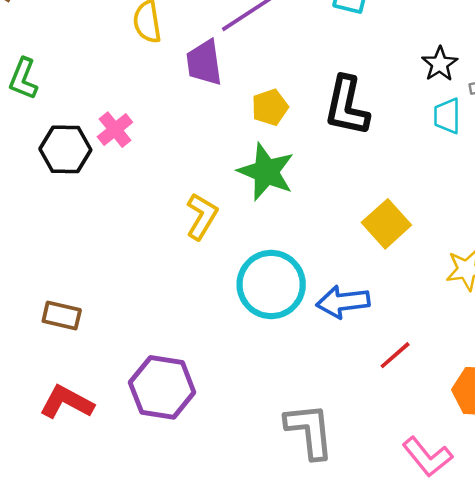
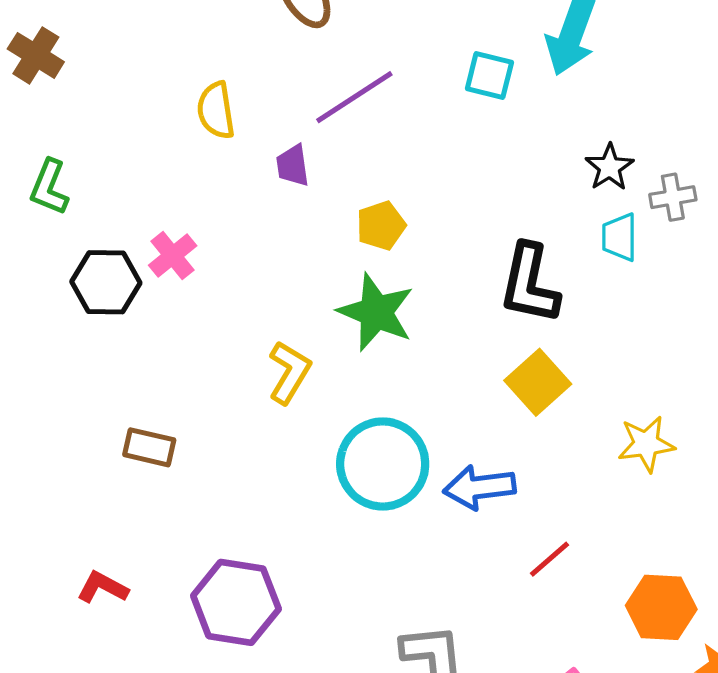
purple trapezoid: (204, 63) -> (293, 165), size x0.7
black L-shape: (347, 106) -> (529, 284), moved
brown rectangle: (62, 315) -> (149, 447), moved
red L-shape: (67, 402) -> (103, 587), moved, size x0.7

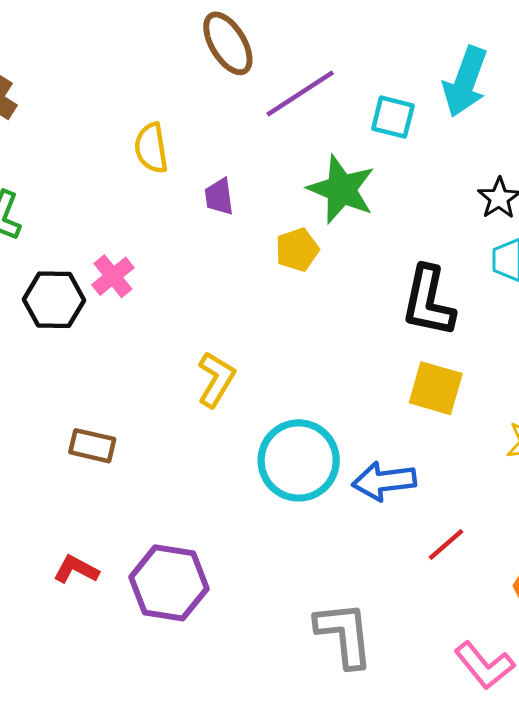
purple line: (354, 97) -> (300, 93), moved
green star: (376, 312) -> (341, 189), moved
yellow square: (538, 382) -> (436, 388), turned -32
red L-shape: (103, 587) -> (76, 570), moved

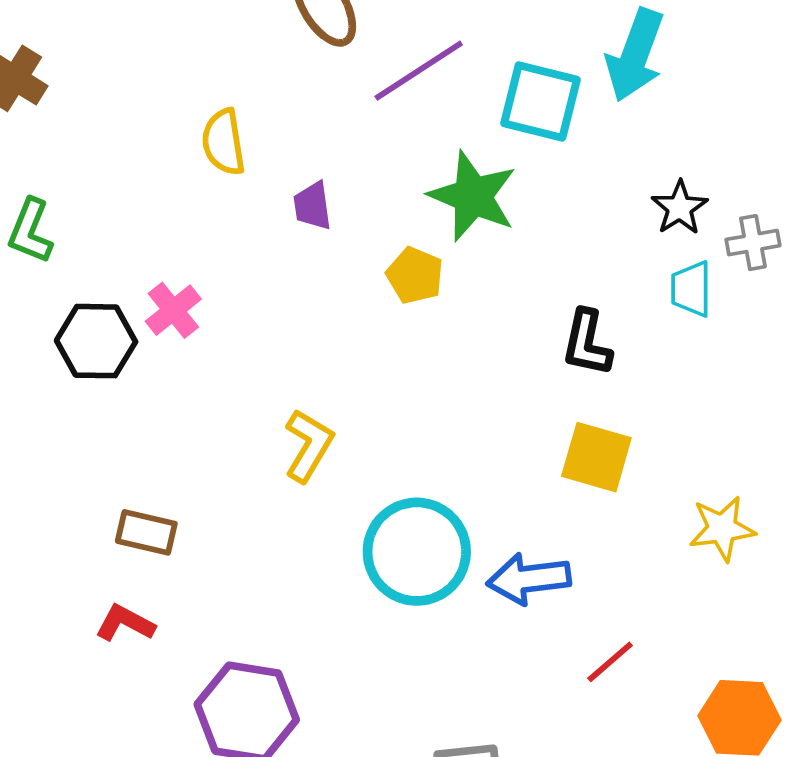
cyan square: (393, 117) -> (540, 101), size x1.4
yellow pentagon: (297, 250) -> (415, 275), turned -30
black L-shape: (428, 301) -> (587, 343), size x0.7
red L-shape: (76, 570) -> (125, 623), moved

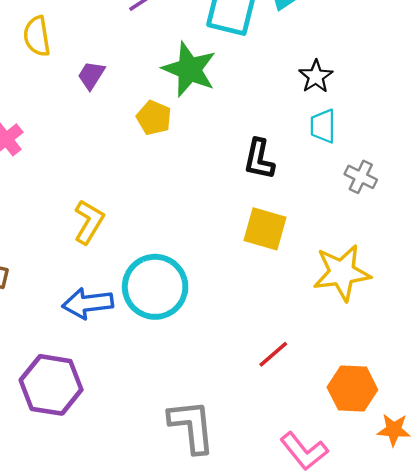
purple trapezoid: (312, 206) -> (91, 75), turned 40
gray cross: (753, 243) -> (361, 177), moved, turned 36
yellow star: (722, 529) -> (342, 273), size x1.4
blue arrow: (529, 579) -> (88, 303), moved

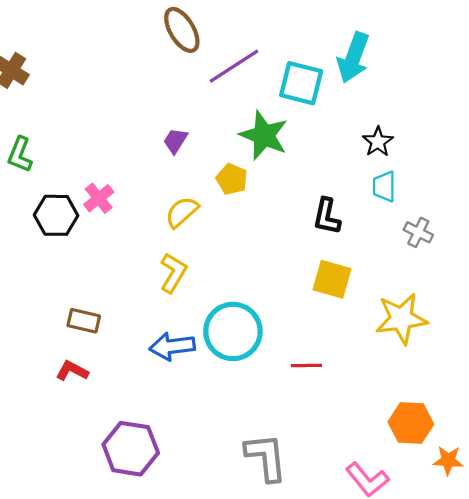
yellow semicircle: (37, 36) -> (182, 212), moved, turned 57
red line: (273, 354) -> (306, 366), moved, turned 40
purple hexagon: (51, 385) -> (131, 449), moved

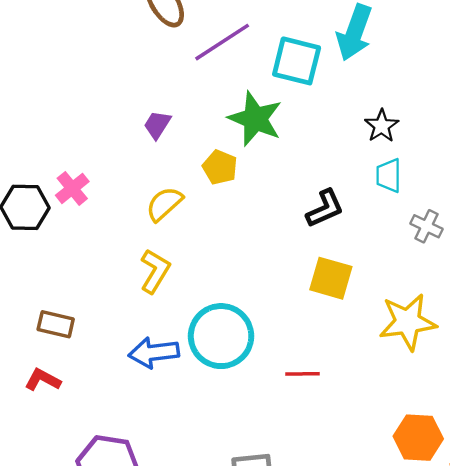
black L-shape: (327, 216) -> (325, 209), turned -126

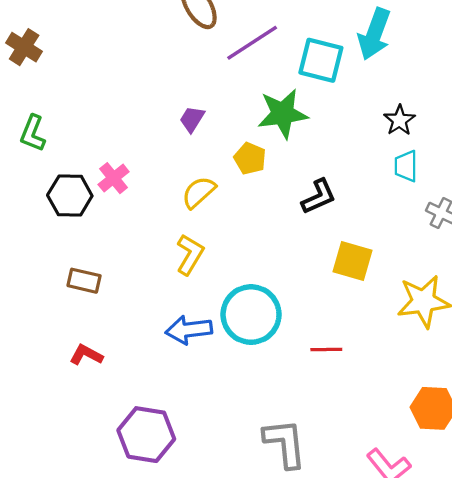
green star: (255, 119) -> (283, 114), turned -30
black L-shape: (325, 209) -> (319, 197), moved
brown rectangle: (56, 324) -> (84, 281), moved

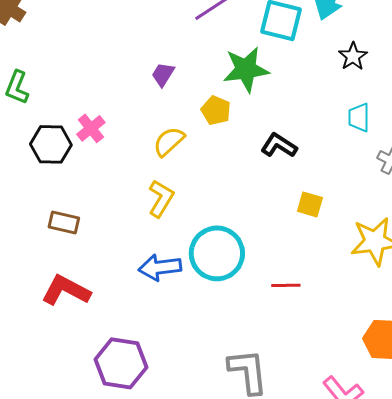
black star: (399, 120) -> (353, 56), moved
black L-shape: (319, 197) -> (279, 145), turned -123
yellow square: (353, 261) -> (310, 204), size x0.7
red L-shape: (86, 355) -> (66, 290), size x1.6

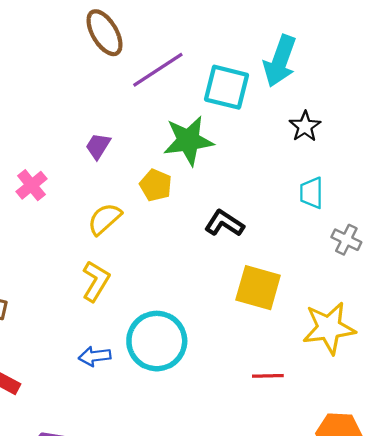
pink cross: (91, 128) -> (31, 185), moved
yellow square: (310, 204) -> (258, 288), size x1.6
blue arrow: (160, 267) -> (95, 356), size x0.7
red line: (286, 285) -> (268, 376), moved

